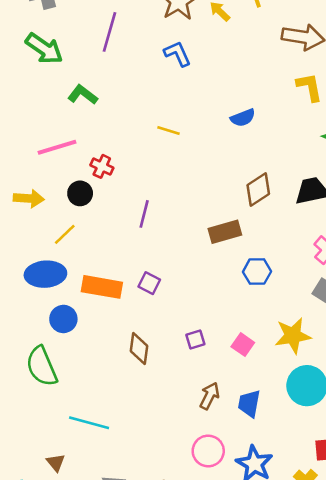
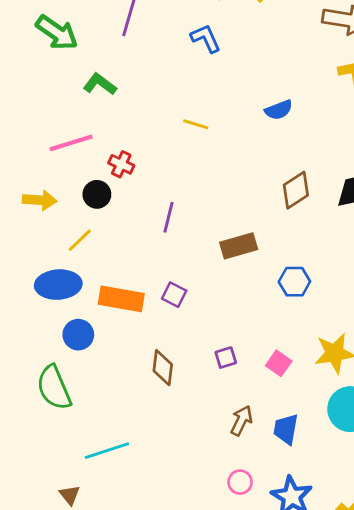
brown rectangle: (225, 232) -> (239, 246), moved
cyan line: (89, 423) -> (107, 451), turned -33
pink circle: (208, 451) -> (240, 482), size x0.7

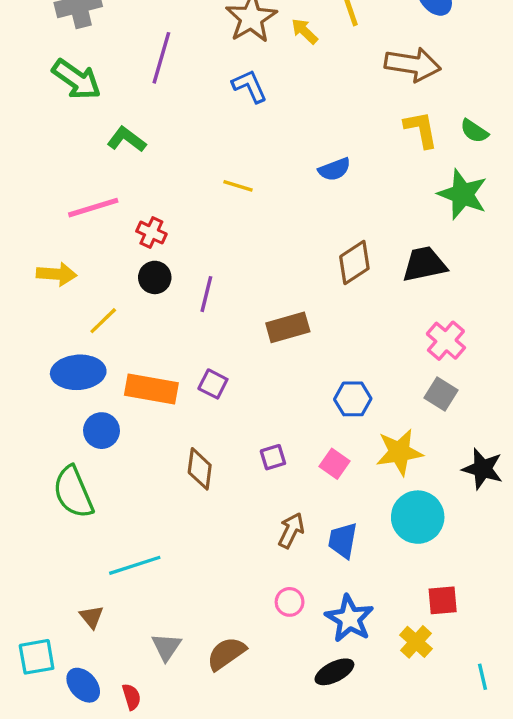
black circle: (97, 194) -> (155, 277), moved
blue hexagon: (294, 282) -> (353, 399), moved

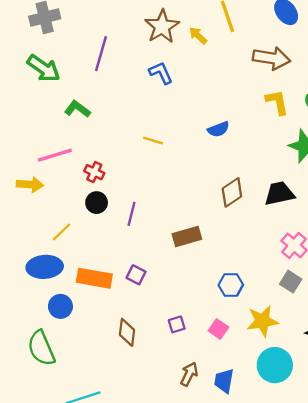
yellow arrow: (57, 274) -> (30, 185), moved

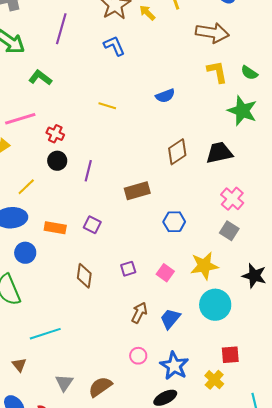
orange rectangle: (94, 278) -> (55, 228), size x0.7
blue hexagon: (231, 285) -> (174, 222), moved
blue trapezoid: (224, 381) -> (170, 319), turned 30

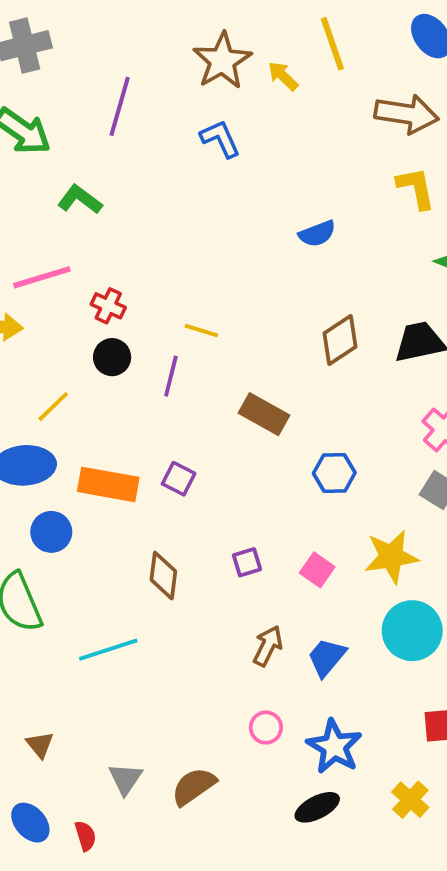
yellow line: (107, 106) -> (201, 331), moved
brown rectangle: (137, 191) -> (264, 414), turned 45
orange rectangle: (55, 228) -> (108, 484), size x1.4
cyan line: (45, 334) -> (108, 650), moved
yellow cross: (214, 380) -> (410, 800), moved

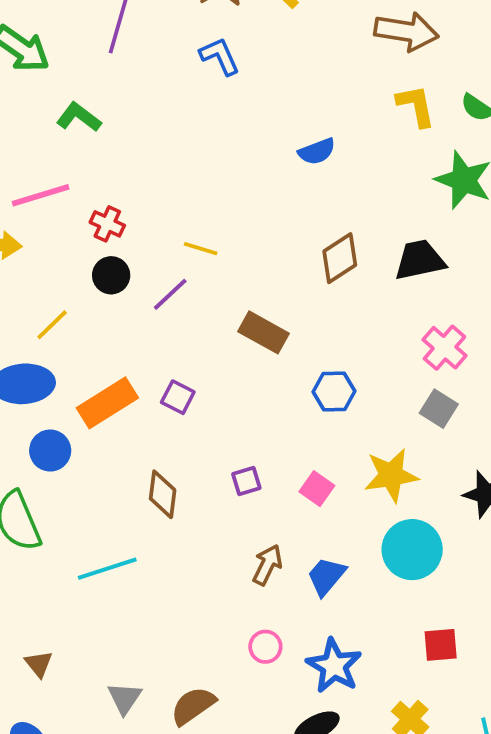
purple line: (171, 376) -> (170, 294), turned 33
orange rectangle: (108, 484) -> (107, 403), turned -42

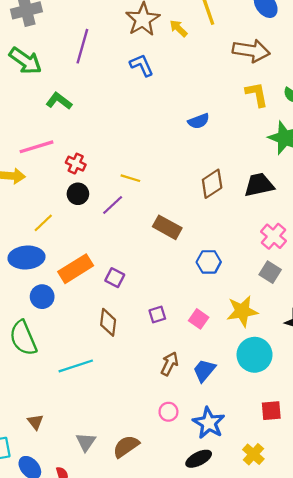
purple square: (178, 397) -> (115, 278), moved

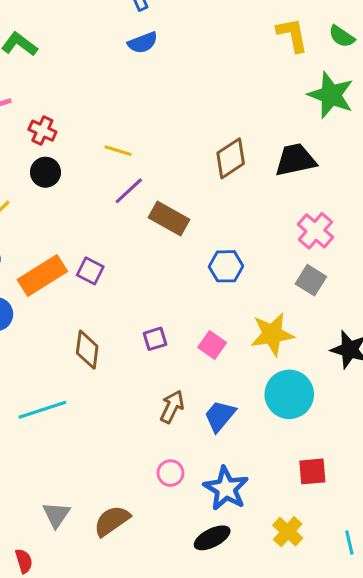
blue semicircle: (199, 121) -> (143, 43), moved
purple line: (113, 205) -> (129, 191), moved
purple square: (115, 278) -> (90, 271), moved

